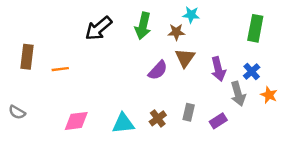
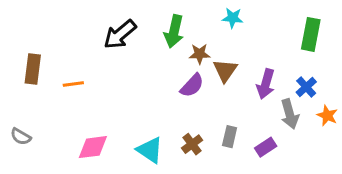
brown star: (176, 32) -> (200, 54), moved
purple arrow: (218, 69) -> (266, 84), turned 30
cyan triangle: (123, 123) -> (150, 150), turned 40

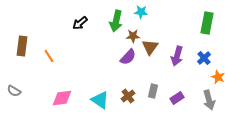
cyan star: (233, 18) -> (141, 12), moved
black arrow: (120, 34) -> (80, 23), size x0.7
orange line: (73, 84) -> (49, 56), turned 64
gray arrow: (290, 114) -> (209, 100), moved

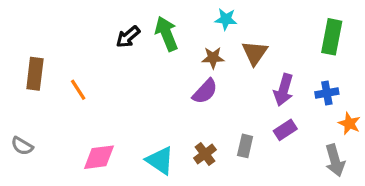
green arrow: (116, 21) -> (166, 34), moved, turned 145
brown triangle: (150, 47) -> (255, 53), moved
blue cross: (204, 58) -> (327, 93), turned 32
purple rectangle: (177, 98) -> (285, 130), moved

